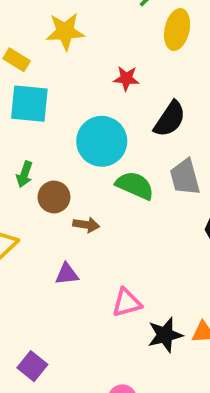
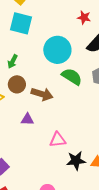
red star: (126, 78) -> (84, 17), moved
brown circle: (54, 197) -> (17, 84), moved
brown arrow: (86, 225) -> (42, 94), size x1.5

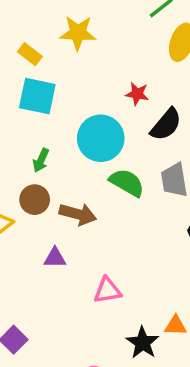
red star: (84, 17) -> (137, 94), moved
green arrow: (13, 61) -> (41, 160), moved
black star: (76, 161) -> (143, 343), moved, turned -30

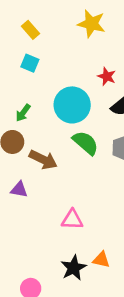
yellow star: (78, 33) -> (91, 24), moved
cyan square: (37, 96) -> (30, 63), size x0.6
pink triangle: (108, 290) -> (72, 220), moved

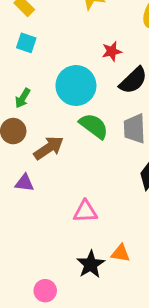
red star: (107, 76) -> (112, 51), turned -30
brown arrow: (43, 160) -> (49, 148), turned -56

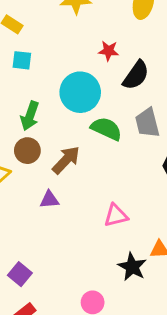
red star: (112, 51) -> (109, 51), turned 30
green arrow: (23, 98) -> (30, 116), size x1.4

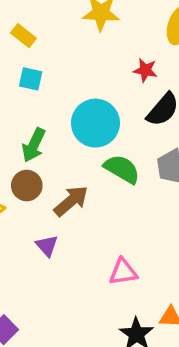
red star: (109, 51) -> (145, 70), moved
purple triangle: (49, 200) -> (47, 246), turned 48

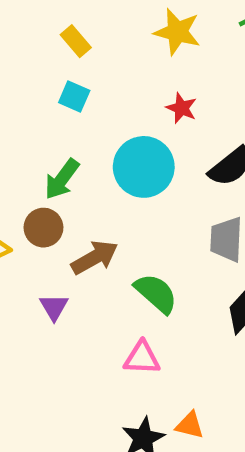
red star: (145, 70) -> (181, 108), moved
green semicircle: (122, 169) -> (156, 293), moved

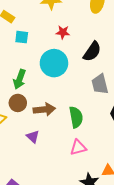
cyan square: (74, 96) -> (22, 37), moved
brown arrow: (95, 257) -> (44, 109), turned 40
green semicircle: (156, 293) -> (76, 117), turned 55

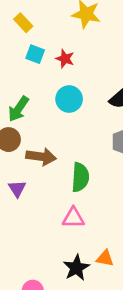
red star: (63, 32) -> (65, 59), moved
cyan circle: (54, 63) -> (69, 99), size x0.7

